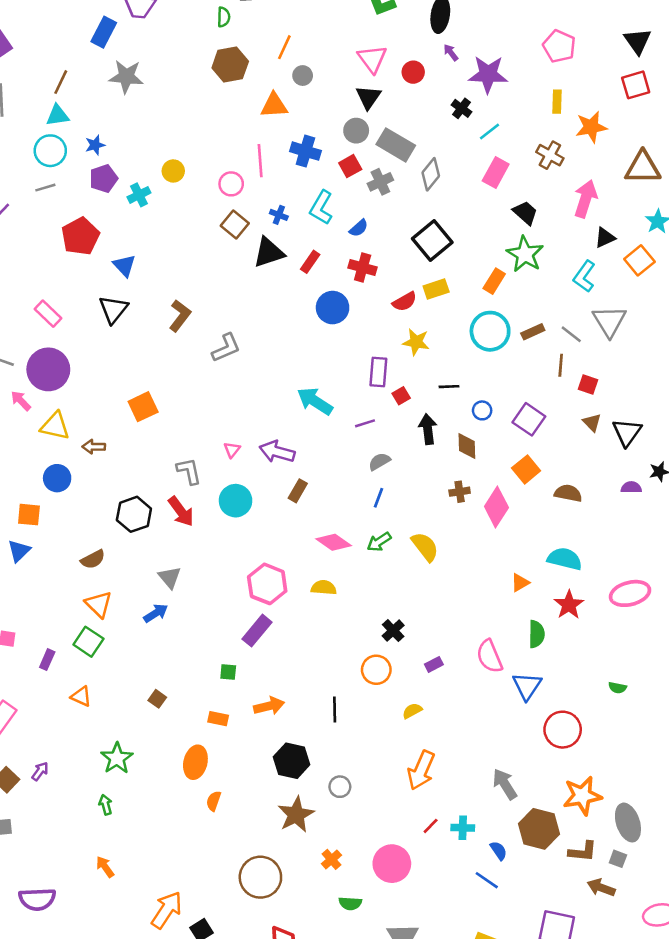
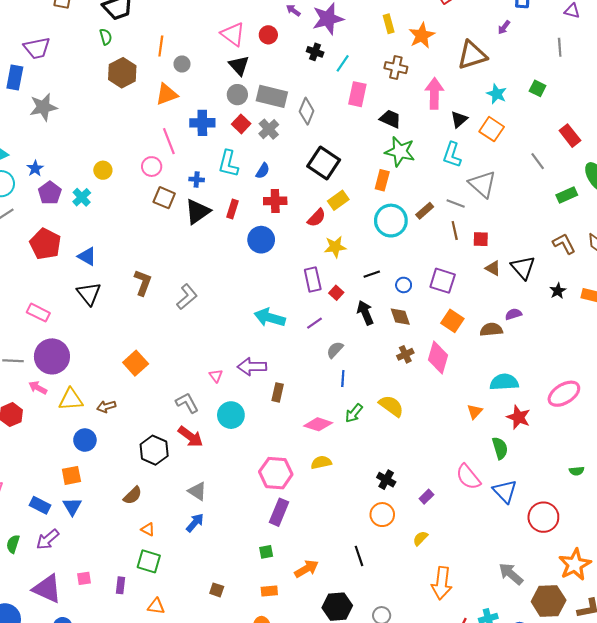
purple semicircle: (631, 487) -> (513, 314), moved
orange triangle: (99, 604) -> (148, 529), size x0.6

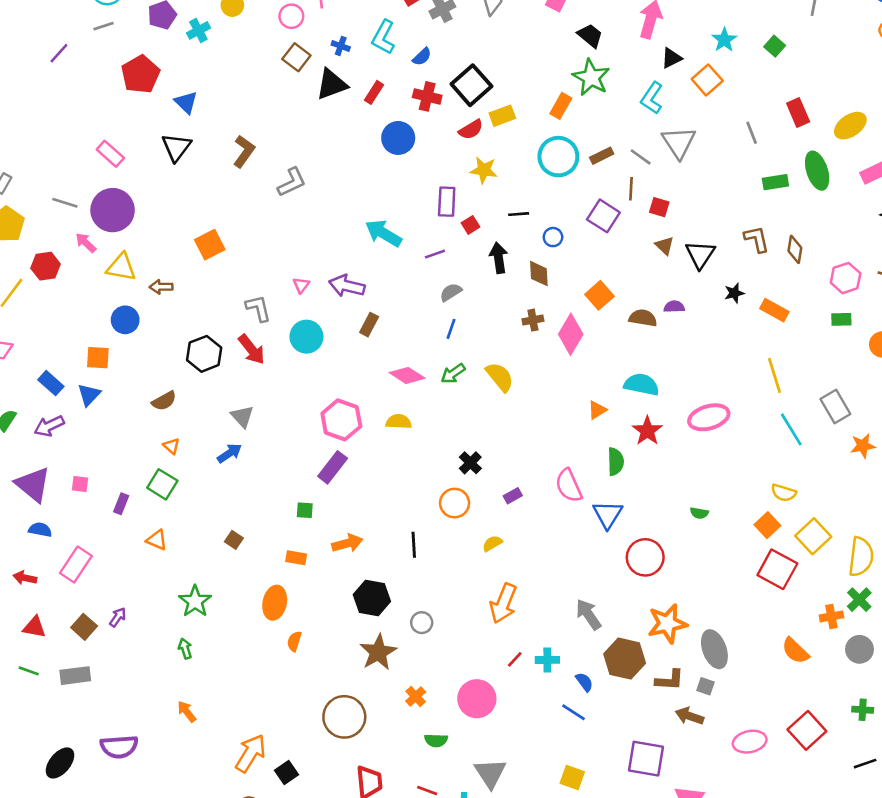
black square: (324, 163) -> (471, 85), moved
purple square: (443, 281) -> (603, 216), moved

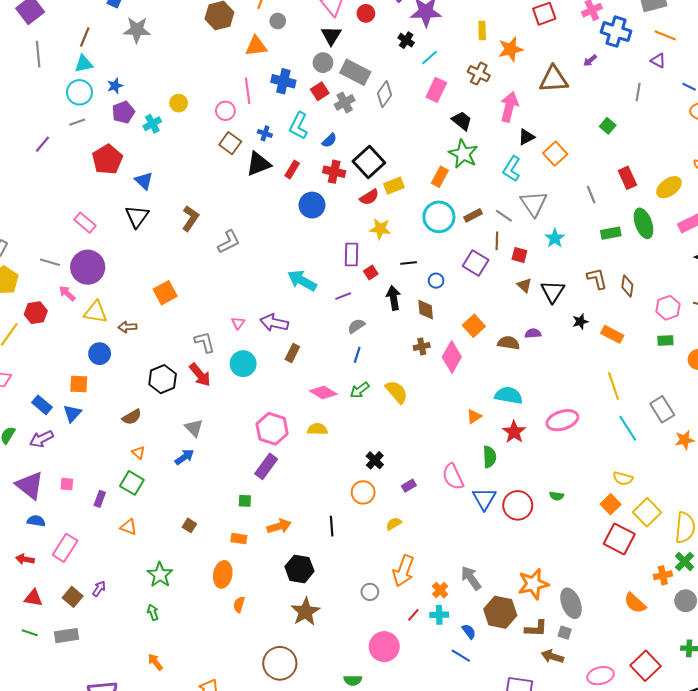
cyan star: (724, 40) -> (555, 238), moved
red circle: (645, 557) -> (518, 505), moved
gray circle: (422, 623) -> (370, 592), moved
orange cross: (416, 697) -> (440, 590), moved

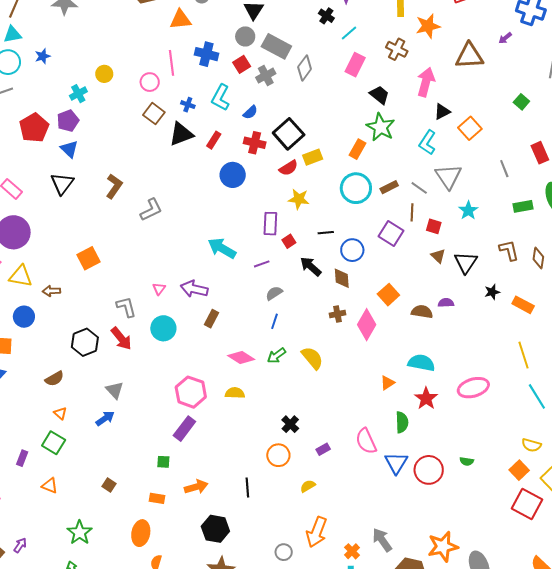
purple pentagon: (123, 112) -> (68, 121), moved
blue circle: (436, 281) -> (352, 250), size x1.5
black arrow: (393, 298) -> (311, 266), turned -40

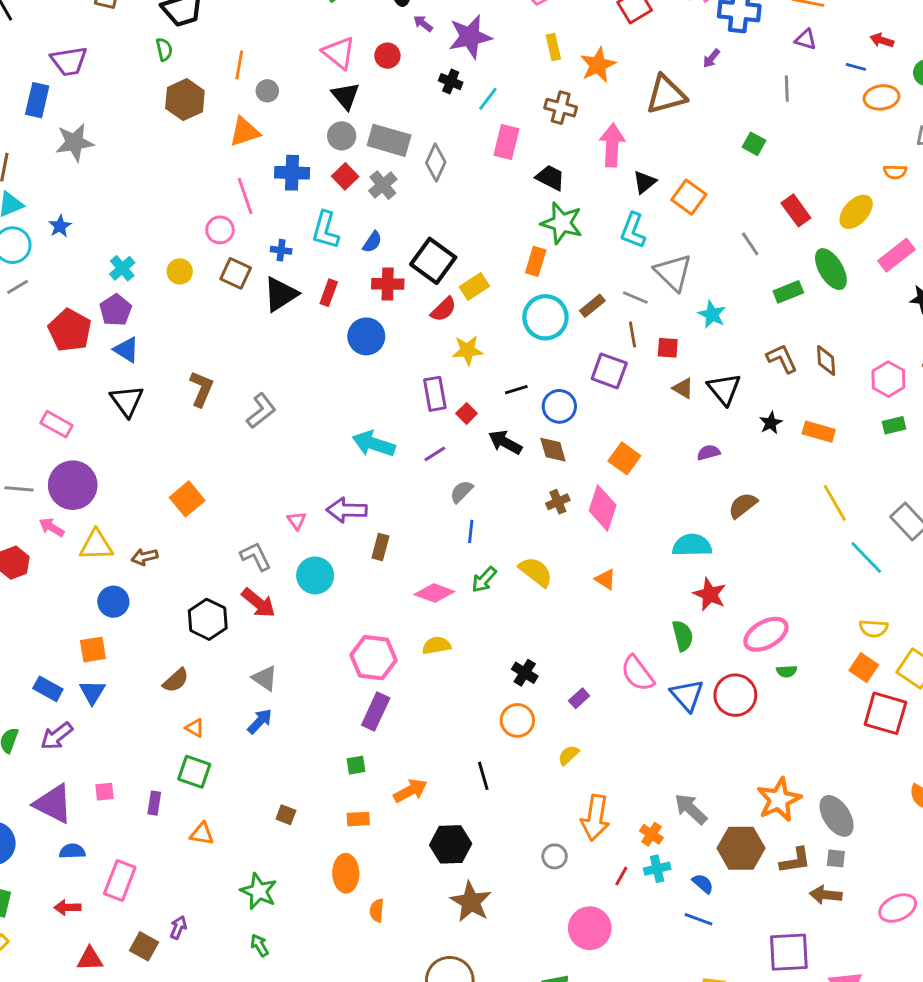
yellow circle: (104, 74) -> (180, 271), moved
brown semicircle: (422, 312) -> (743, 505), moved, turned -35
orange triangle: (387, 383) -> (605, 579), moved, turned -42
pink ellipse: (473, 388) -> (766, 634), moved

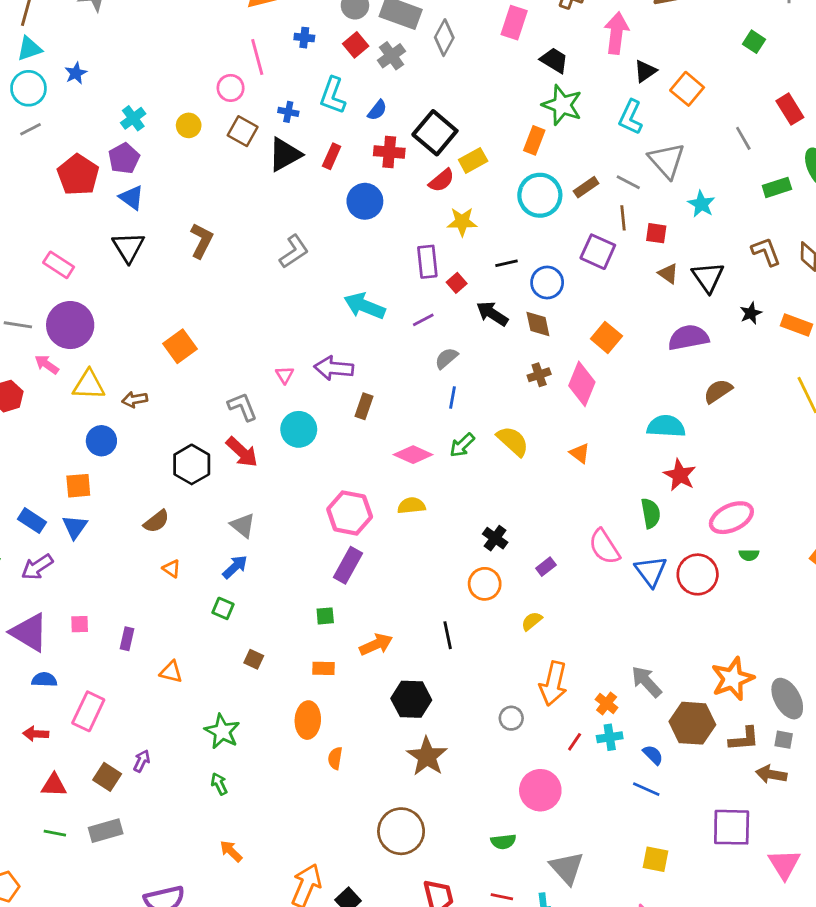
blue cross: (292, 173) -> (304, 38), size x0.6
gray L-shape: (261, 411) -> (294, 252), moved
purple semicircle: (708, 452) -> (688, 338), size x1.8
green square: (194, 772) -> (223, 608), moved, size x0.7

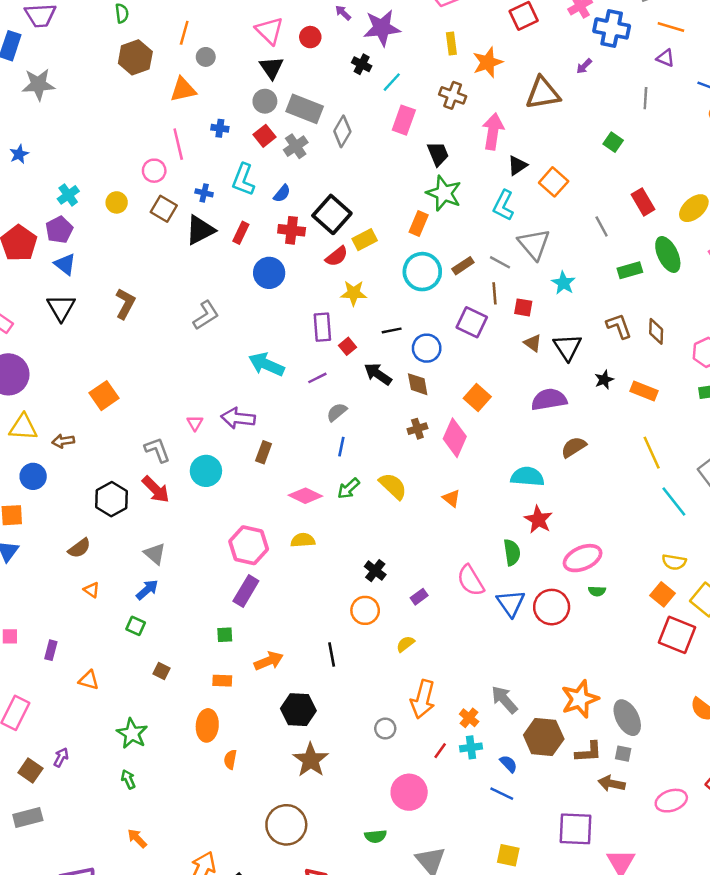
black trapezoid: (554, 60) -> (438, 154), turned 35

